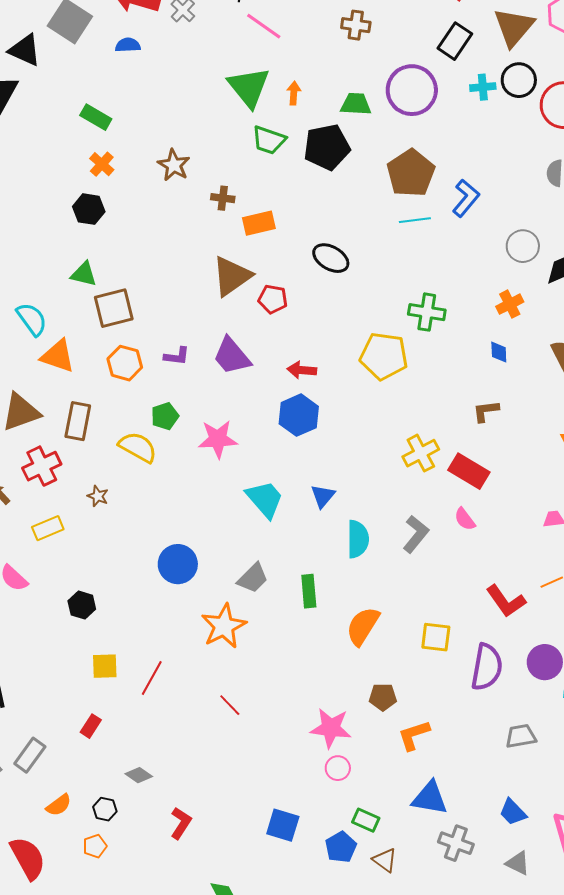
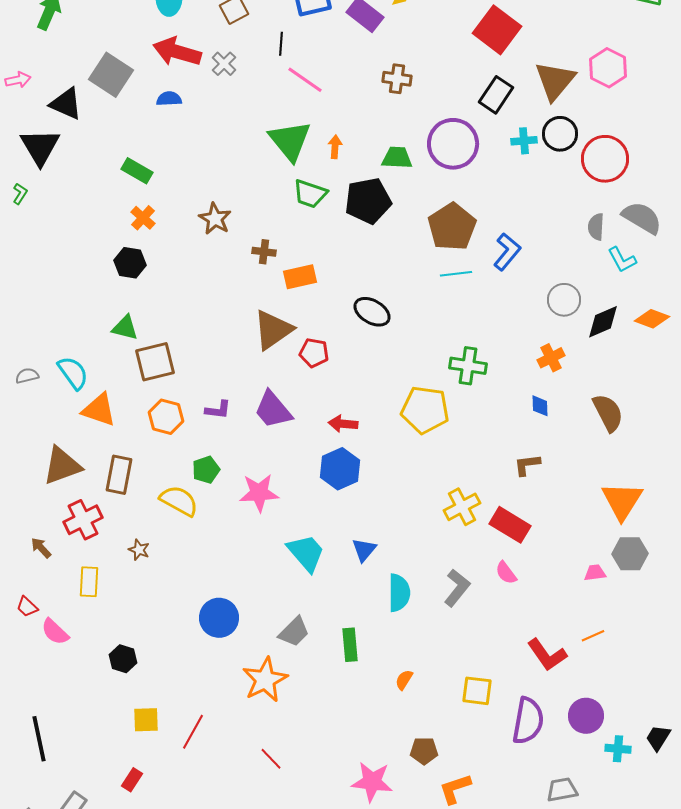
yellow rectangle: (48, 528) -> (89, 582), turned -64
orange semicircle: (363, 626) -> (404, 680), size x0.5

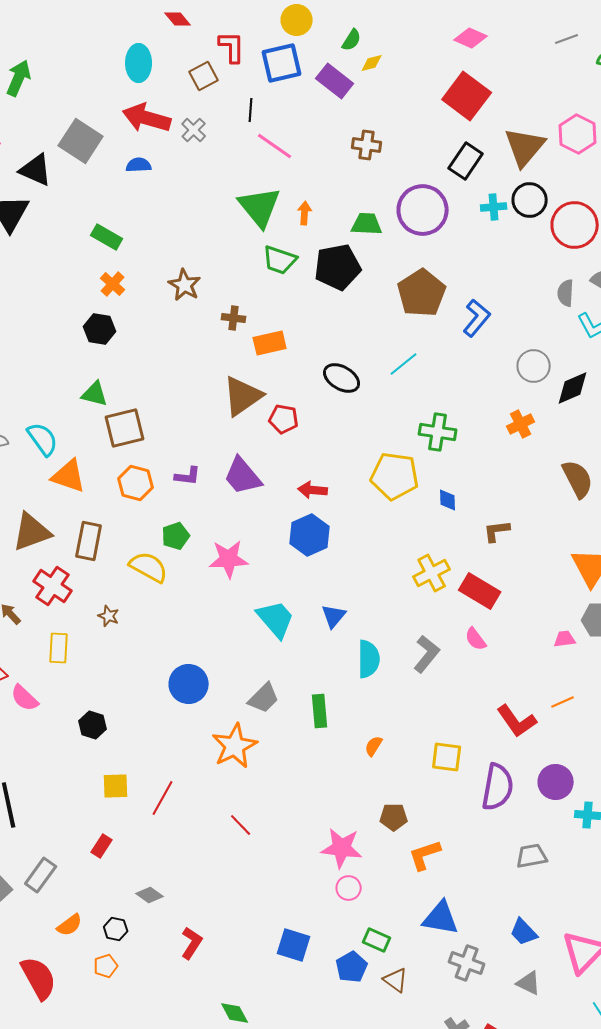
cyan line: (456, 274) -> (404, 364), moved, turned -32
blue diamond: (540, 406) -> (448, 500), moved
red cross: (83, 520) -> (53, 586), turned -30

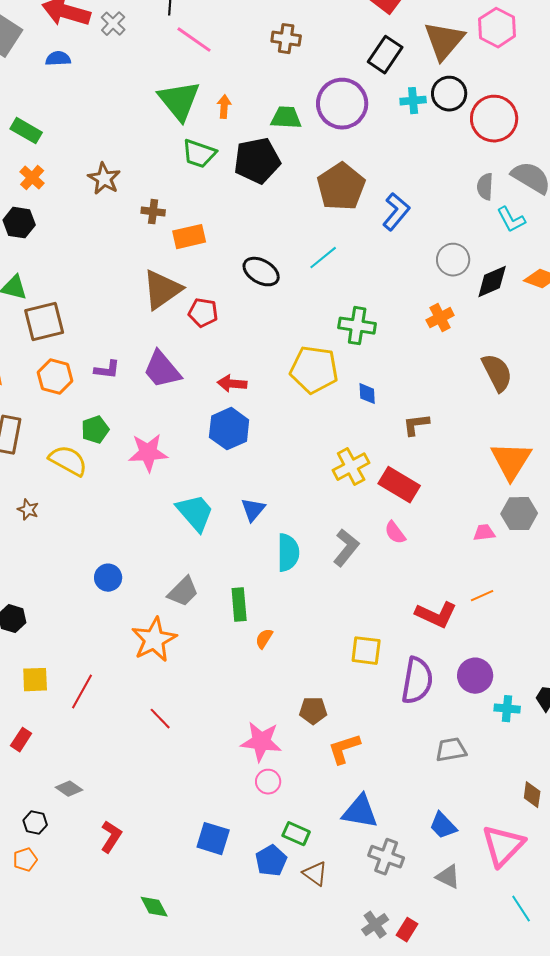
blue circle: (189, 684) -> (108, 578), size x0.7
red L-shape: (517, 721) -> (436, 615), turned -30
orange semicircle: (374, 746) -> (264, 639), moved

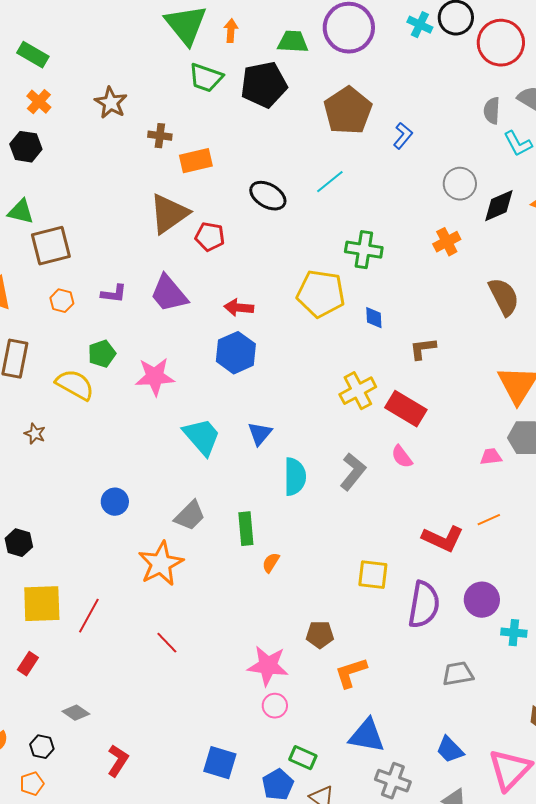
cyan cross: (413, 101) -> (420, 25), turned 30
blue L-shape: (396, 212) -> (403, 136), size x0.7
orange hexagon: (55, 377) -> (62, 301), size x0.7
yellow square: (35, 680) -> (42, 604), size x1.5

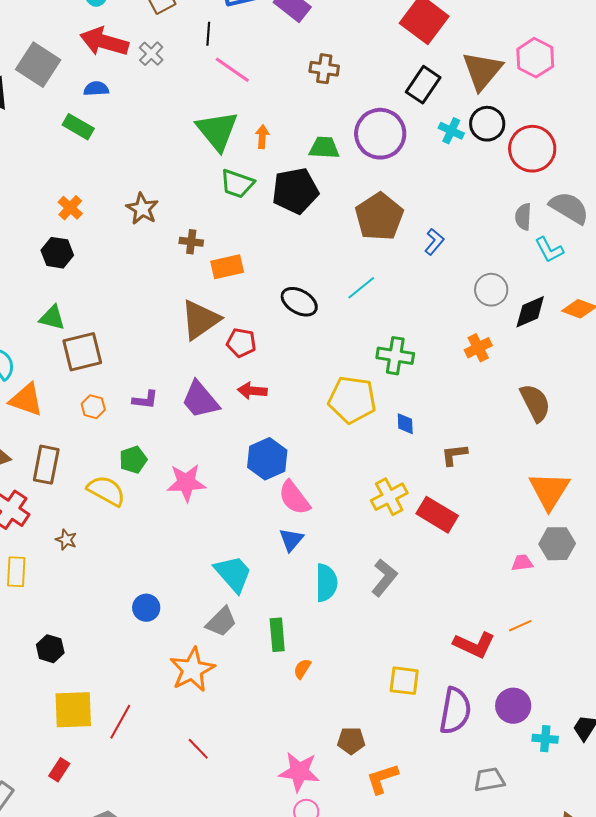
green rectangle: (33, 55) -> (78, 127), moved
red arrow: (239, 308) -> (252, 391), moved
cyan trapezoid: (202, 437) -> (233, 574), moved
pink semicircle: (402, 457) -> (294, 498), moved, size x1.5

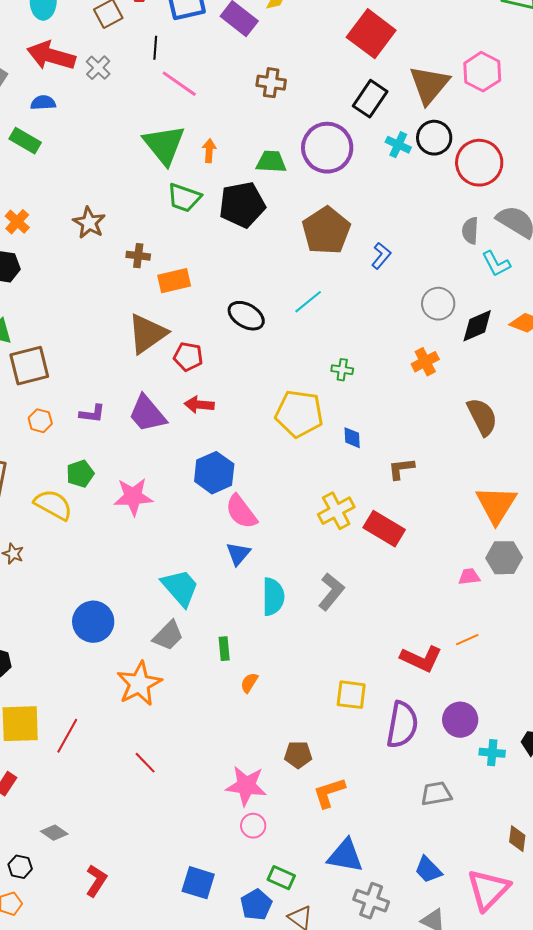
green cross: (395, 356) -> (342, 370), size x0.6
blue circle: (146, 608) -> (93, 622), size x1.5
green rectangle: (277, 635) -> (224, 649), size x0.7

